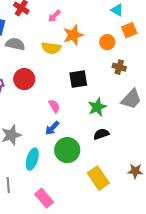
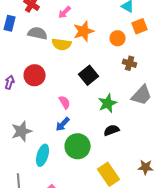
gray semicircle: (15, 44) -> (38, 33), moved
black square: (78, 79) -> (89, 75), turned -30

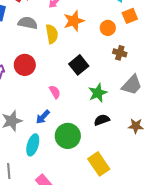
yellow semicircle: (62, 44) -> (52, 34), turned -108
blue arrow: (63, 124) -> (43, 117), moved
brown star: (146, 167) -> (136, 126), moved

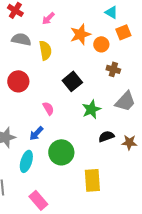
orange star: (74, 21) -> (80, 34), moved
black semicircle: (102, 120) -> (106, 136), moved
yellow rectangle: (99, 164) -> (92, 180), turned 30

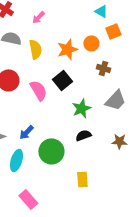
orange star: (80, 34) -> (67, 49), moved
pink semicircle: (48, 108) -> (38, 90), moved, size x1.5
black semicircle: (106, 136) -> (83, 135), moved
yellow rectangle: (92, 180) -> (82, 179), size x0.7

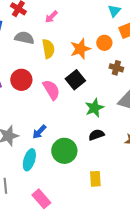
cyan triangle: (101, 11) -> (114, 11), turned 40

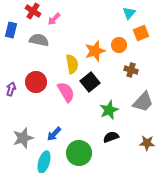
pink arrow: (51, 17) -> (54, 19), moved
yellow semicircle: (48, 49) -> (72, 64), moved

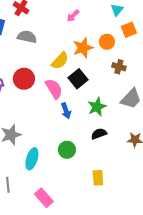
pink arrow: (54, 19) -> (73, 16), moved
yellow semicircle: (72, 64) -> (60, 61), turned 54
blue arrow: (54, 134) -> (66, 111), moved, turned -63
green circle: (79, 153) -> (67, 150), size x0.7

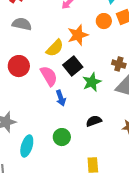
orange circle: (107, 42) -> (104, 21), moved
brown cross: (119, 67) -> (119, 64), moved
green star: (97, 107) -> (92, 82), moved

